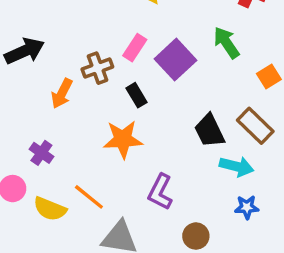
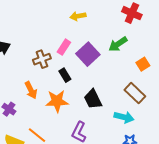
green arrow: (226, 43) -> (118, 44), turned -90
orange arrow: (62, 93) -> (31, 90), moved, turned -54
black trapezoid: (209, 131) -> (93, 99), moved

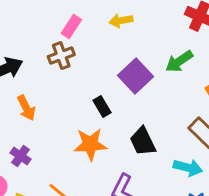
pink rectangle: (64, 47) -> (71, 26), moved
brown cross: (42, 59) -> (61, 56), moved
orange arrow: (31, 90) -> (26, 108), moved

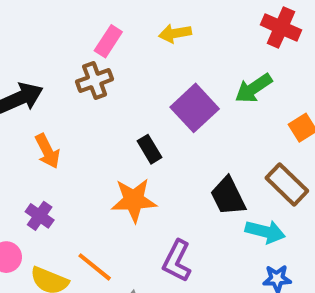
black trapezoid: (143, 141) -> (228, 196), moved

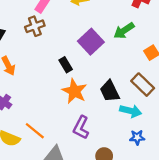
orange star: (134, 200) -> (74, 91), moved, turned 30

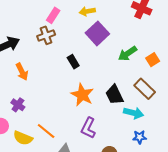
green arrow: (124, 31) -> (128, 54), moved
purple square: (91, 42) -> (97, 33), moved
black rectangle: (66, 65) -> (73, 62), moved

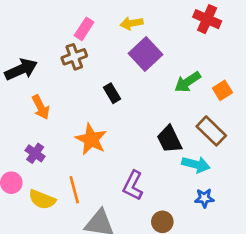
orange star: (82, 95) -> (91, 139), moved
orange line: (46, 131) -> (74, 190), turned 36

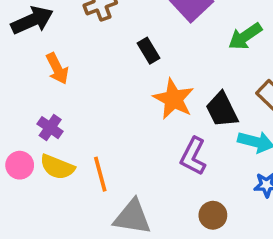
orange star: (91, 139) -> (174, 99), moved
purple L-shape: (133, 185) -> (193, 156), moved
yellow semicircle: (42, 199) -> (57, 167), moved

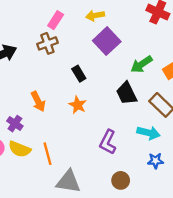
orange arrow: (57, 69) -> (38, 101), moved
orange star: (174, 99) -> (78, 105), moved, size x0.7
black trapezoid: (222, 110) -> (126, 93), moved

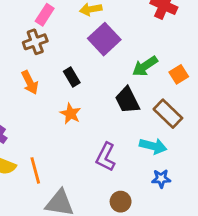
orange arrow: (38, 101) -> (30, 82), moved

